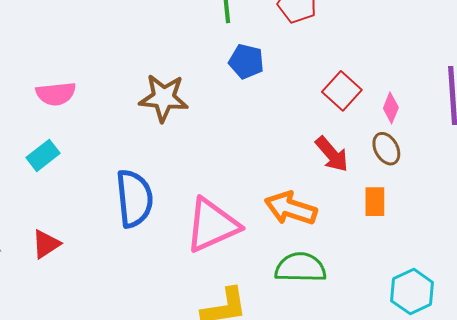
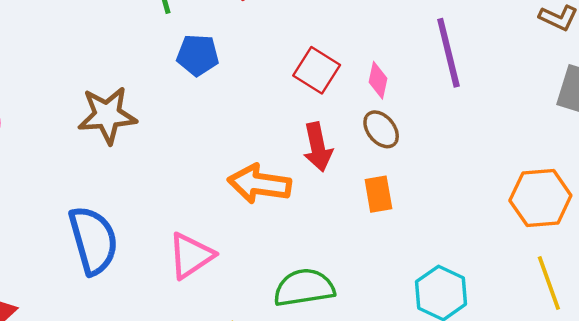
red arrow: (332, 154) -> (318, 147), turned 39
orange arrow: (291, 208) -> (259, 184), moved
pink triangle: (212, 225) -> (191, 256), size x0.7

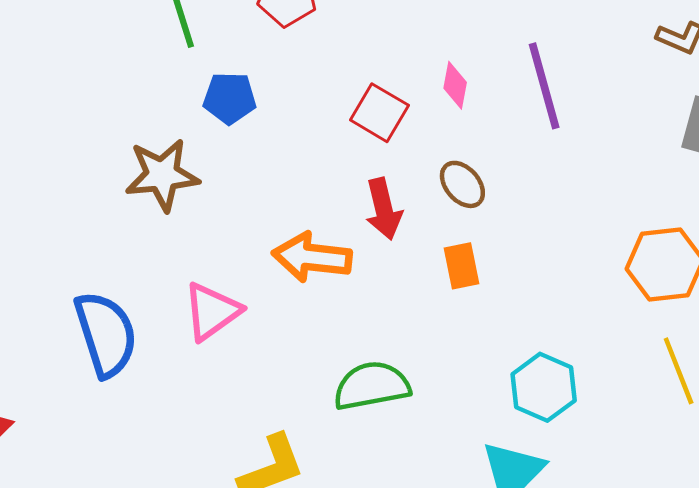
pink diamond: (378, 80) -> (455, 85), moved
brown star: (107, 115) -> (162, 175), moved
pink triangle: (191, 256) -> (212, 311), moved

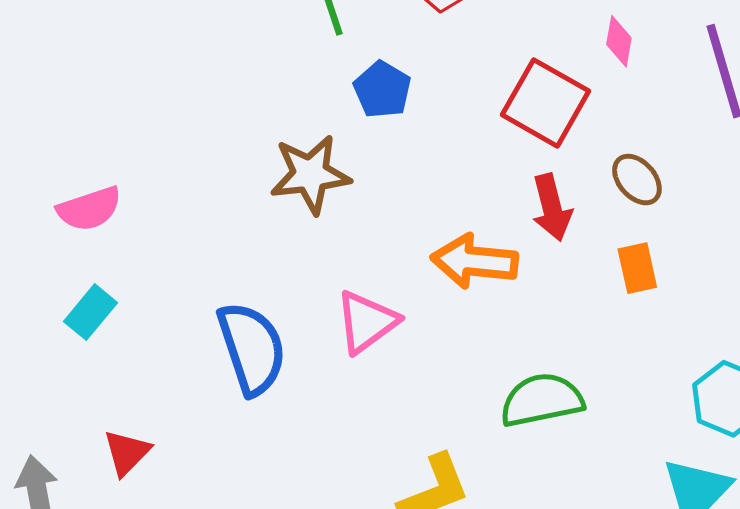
pink diamond: (455, 85) -> (619, 41), moved
blue pentagon: (230, 98) -> (382, 90), turned 30
red square: (379, 113) -> (545, 103), size x1.4

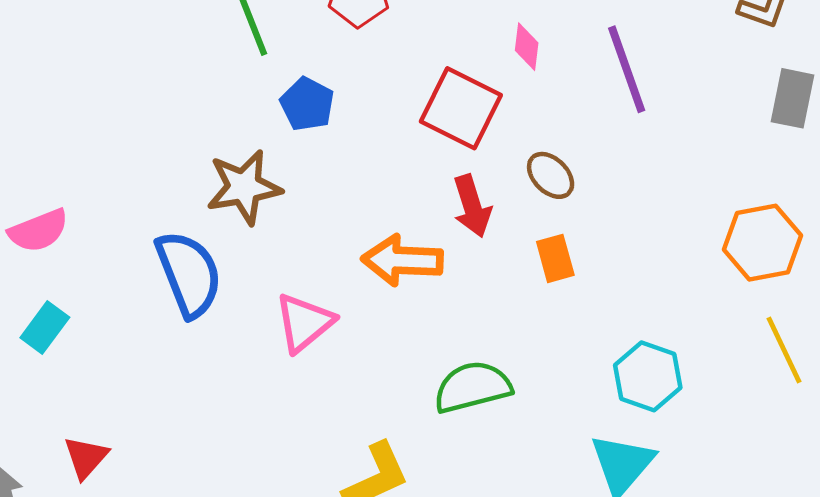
blue semicircle: (252, 348) -> (189, 274), moved

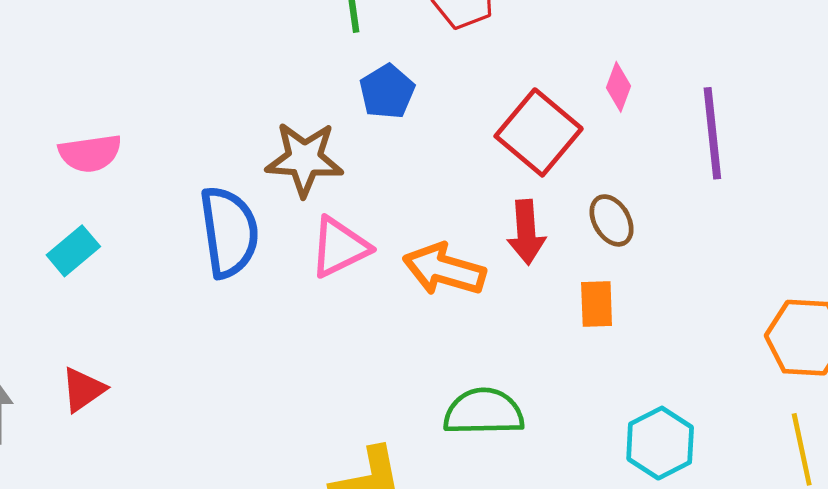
pink triangle: (304, 323) -> (339, 247), moved

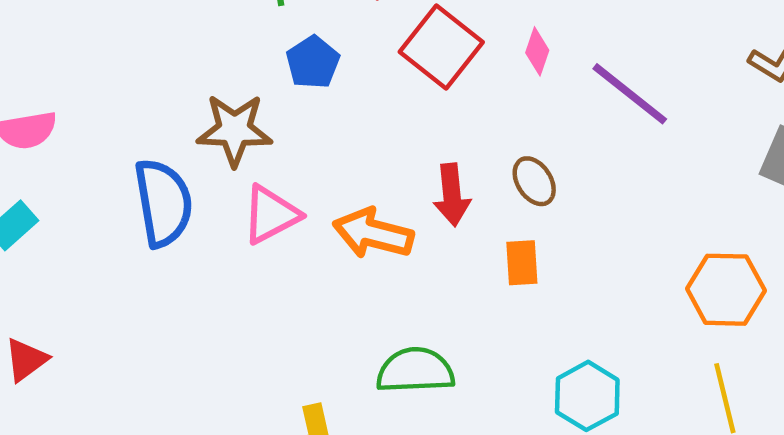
red square: (539, 132) -> (441, 47), moved
purple line: (712, 133) -> (630, 94), turned -44

